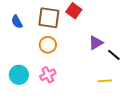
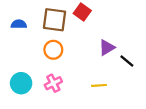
blue semicircle: (17, 22) -> (19, 24), turned 120
yellow line: (105, 81) -> (99, 85), moved

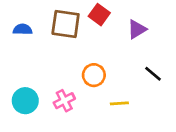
purple triangle: (107, 48) -> (137, 29), moved
orange circle: (53, 50) -> (94, 75), moved

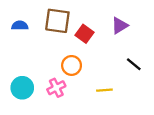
red square: (99, 15) -> (84, 34), moved
orange circle: (94, 75) -> (72, 65), moved

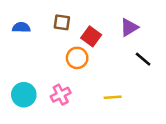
brown square: (57, 21) -> (62, 22), size x0.6
black line: (134, 64) -> (143, 59), moved
orange circle: (72, 65) -> (77, 58), moved

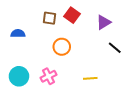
blue semicircle: (21, 27) -> (18, 33), moved
red square: (91, 36) -> (72, 15), moved

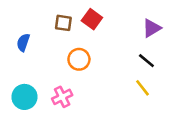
purple triangle: (104, 22) -> (152, 28), moved
blue semicircle: (18, 33) -> (23, 42), turned -72
yellow line: (90, 78) -> (143, 88), moved, turned 56

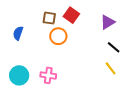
purple triangle: (152, 28) -> (108, 22), moved
orange circle: (79, 59) -> (58, 36), moved
pink cross: (62, 97) -> (48, 75), turned 35

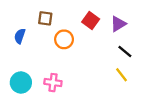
red square: (71, 15) -> (91, 21), moved
brown square: (49, 18) -> (45, 18), moved

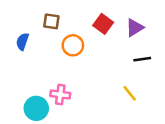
black line: (125, 52) -> (142, 59), turned -48
yellow line: (122, 75) -> (130, 93), moved
cyan circle: (21, 83) -> (36, 108), moved

